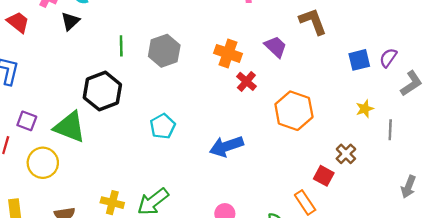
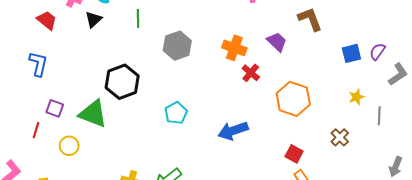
green line: (121, 46) -> (138, 19), moved
yellow circle: (43, 163) -> (69, 146), size x0.7
red square: (324, 176) -> (294, 154), moved

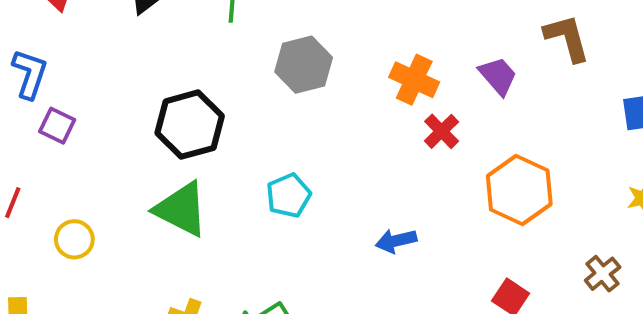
purple square: (55, 108) -> (57, 126), moved
green triangle: (93, 114) -> (181, 209), moved
blue arrow: (233, 131) -> (396, 241), size x0.7

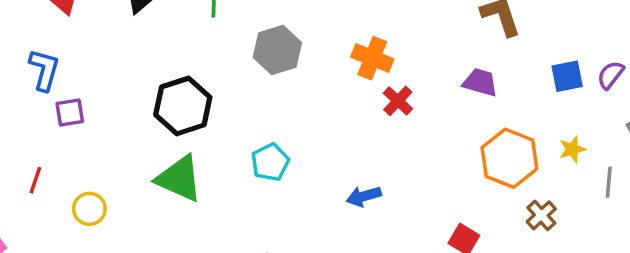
purple trapezoid: (498, 76) -> (480, 82), moved, turned -30
purple square: (57, 126) -> (70, 113), turned -32
orange hexagon: (519, 190) -> (509, 158), moved

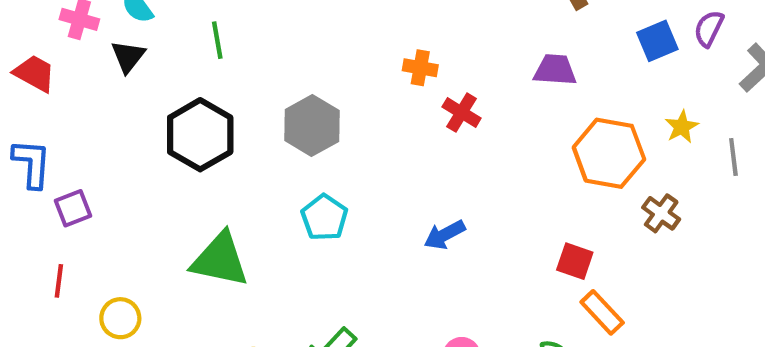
gray hexagon: (277, 50) -> (312, 126), moved
orange cross: (372, 58) -> (420, 68), size x0.7
black hexagon: (183, 106) -> (200, 135), moved
red line: (35, 180) -> (59, 281), moved

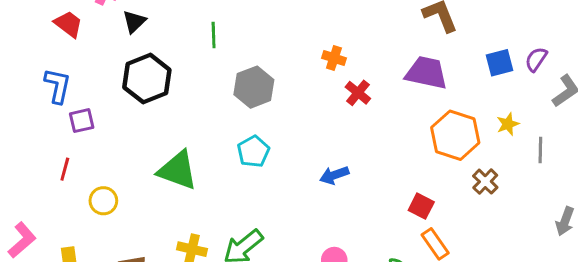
green line: (217, 40) -> (214, 35), moved
purple trapezoid: (555, 70) -> (426, 73), size x1.4
black hexagon: (200, 135) -> (147, 79), moved

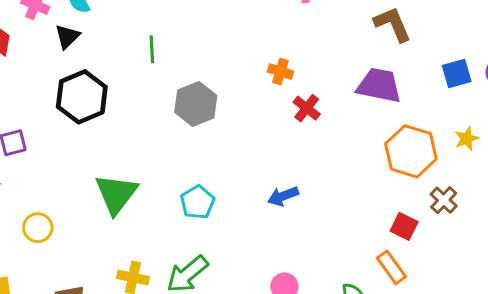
cyan pentagon: (253, 152) -> (197, 202), moved
green triangle: (178, 170) -> (116, 194), turned 48
red square: (421, 206) -> (404, 226), moved

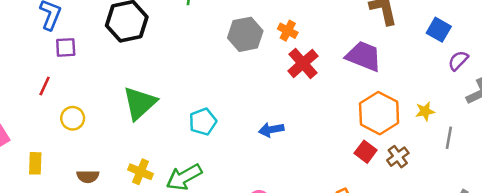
blue square: (457, 73) -> (439, 30), moved, turned 35
gray hexagon: (196, 104) -> (245, 34), moved
red cross: (307, 108) -> (303, 63), size x1.4
red square: (404, 226) -> (366, 152), moved

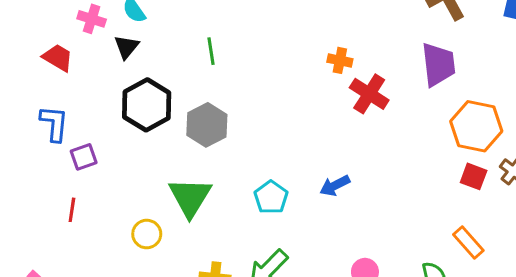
gray hexagon: (245, 34) -> (207, 125), moved
purple trapezoid: (364, 56) -> (438, 64), turned 78
yellow circle: (73, 118) -> (147, 234), moved
blue arrow: (271, 130) -> (335, 186), moved

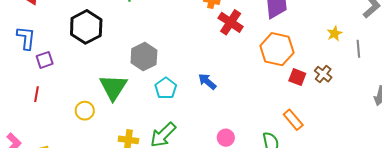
gray hexagon: (207, 125) -> (144, 57), moved
orange hexagon: (476, 126) -> (277, 49), moved
blue arrow: (335, 186) -> (207, 81), turned 66

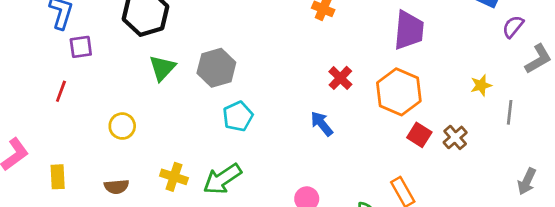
red cross: (231, 22) -> (340, 78), moved, size x0.7
blue arrow: (207, 81) -> (322, 124), moved
green triangle: (113, 87) -> (162, 68), moved, size x0.7

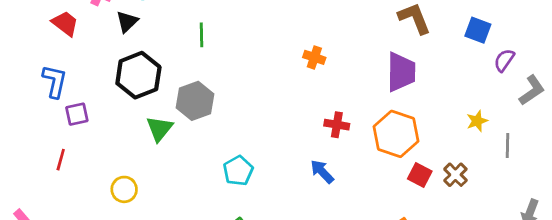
gray hexagon: (216, 68) -> (195, 101), moved
red cross: (340, 78) -> (337, 125), turned -30

